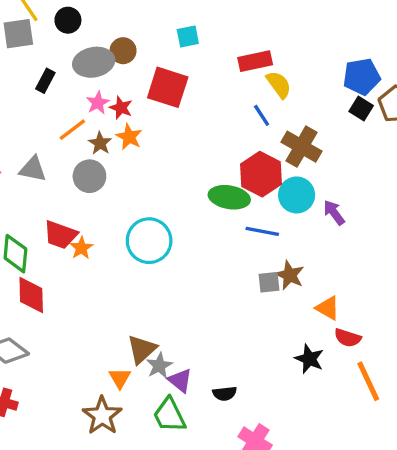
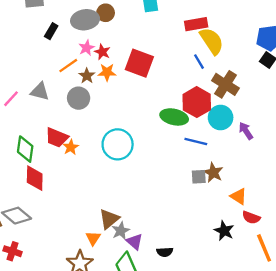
yellow semicircle: (279, 85) -> (212, 41), size x1.4
red square: (168, 87) -> (139, 63), moved
orange star: (129, 137) -> (107, 72), turned -30

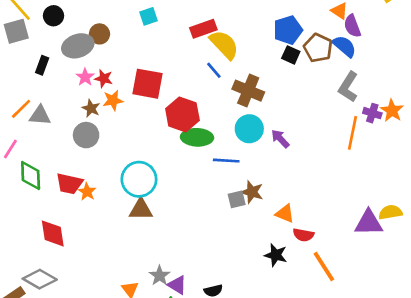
orange line: (68, 66) -> (21, 109), moved
gray triangle: (40, 91) -> (40, 116), moved
red hexagon: (197, 102) -> (182, 114), moved
green diamond: (25, 149) -> (31, 175), moved
brown triangle: (109, 219) -> (141, 209), moved, turned 50

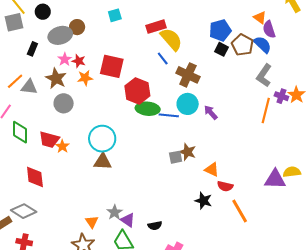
brown star: (91, 108) -> (56, 78), moved, size x1.5
blue line: (226, 161) -> (169, 115), moved

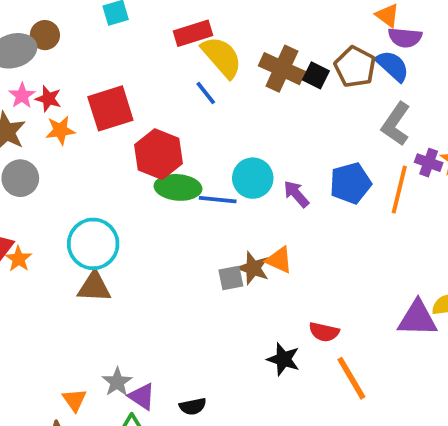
purple semicircle: (269, 29) -> (405, 38), turned -66
blue pentagon: (220, 30) -> (350, 183), moved
red square: (112, 66) -> (110, 108), turned -30
brown cross: (188, 75) -> (282, 69), moved
orange triangle: (212, 169) -> (279, 260), moved

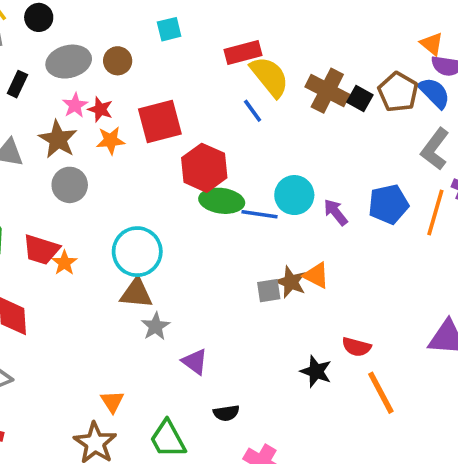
brown circle: (45, 35) -> (118, 61), moved
gray star: (117, 382) -> (156, 326), moved
purple triangle: (142, 396) -> (195, 362), moved

